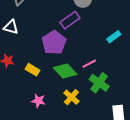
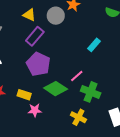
purple rectangle: (70, 20) -> (35, 36), moved
yellow cross: (71, 97) -> (78, 117), moved
pink star: (38, 101) -> (35, 110), moved

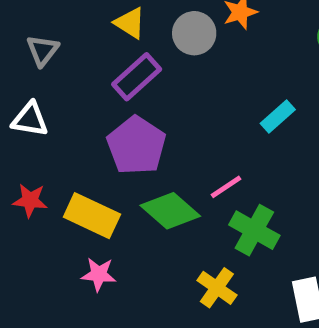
yellow rectangle: (24, 95) -> (92, 216), size x1.5
pink star: (35, 110) -> (99, 274), moved

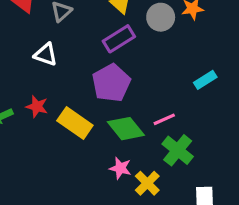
pink star: (99, 274) -> (120, 168), moved

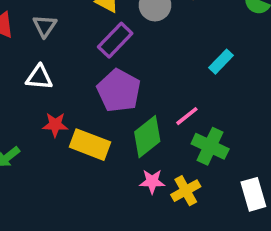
red star: (37, 107) -> (55, 125), moved
green diamond: (126, 129) -> (147, 137), turned -75
yellow cross: (147, 183) -> (186, 191), turned 30

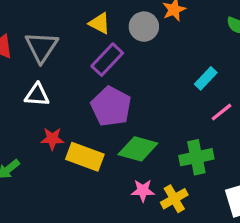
gray triangle: (45, 26) -> (42, 47), size x1.5
pink line: (187, 116) -> (221, 112), moved
green diamond: (147, 137) -> (138, 149), turned 54
green cross: (210, 146) -> (196, 157), turned -36

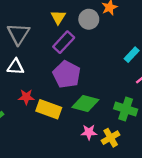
yellow triangle: (100, 23) -> (58, 17), turned 35
green cross: (196, 157) -> (126, 109), turned 30

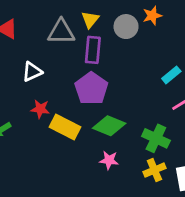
gray triangle: (18, 34) -> (61, 32), moved, turned 50
purple rectangle: (64, 42) -> (93, 50), turned -45
white triangle: (16, 67) -> (32, 72), turned -36
yellow cross: (111, 138) -> (154, 170), moved

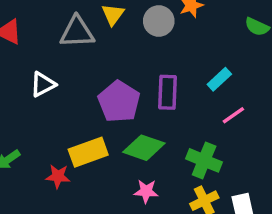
purple rectangle: (93, 50) -> (167, 92), moved
red star: (40, 109) -> (58, 176), moved
yellow rectangle: (65, 127) -> (88, 152), turned -44

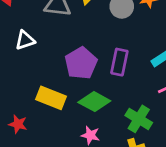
yellow rectangle: (88, 152) -> (51, 98), turned 32
red star: (58, 176) -> (18, 124), moved

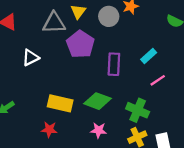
purple pentagon: (81, 63) -> (80, 44), moved
red star: (18, 124) -> (49, 130), moved

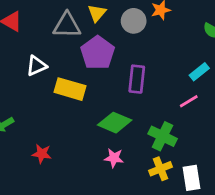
cyan rectangle: (149, 56) -> (199, 72), moved
yellow rectangle: (60, 103) -> (70, 89), moved
red star: (49, 130) -> (42, 154), moved

